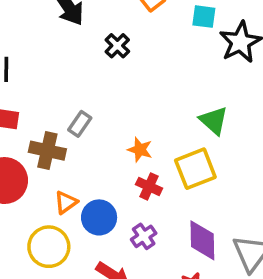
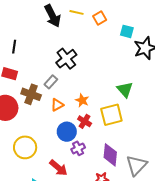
black cross: (117, 46) -> (66, 59), moved, size x1.5
orange triangle: (66, 202) -> (57, 105), moved
blue circle: (99, 217) -> (67, 132), moved

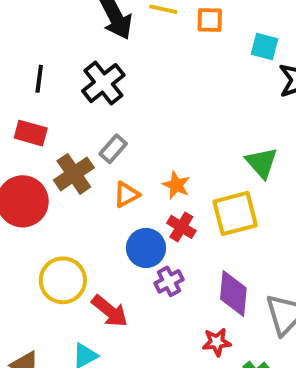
orange square: (100, 18) -> (210, 20), turned 32
black cross: (66, 59) -> (103, 83), moved
brown cross: (31, 94) -> (74, 174), turned 36
red arrow: (58, 168) -> (110, 311), moved

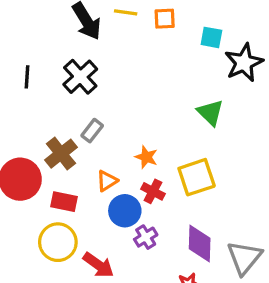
red rectangle: (31, 133) -> (64, 202), moved
green triangle: (262, 163) -> (210, 113), moved
orange triangle: (126, 194) -> (107, 181), moved

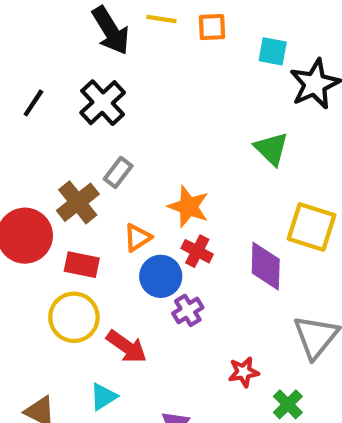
black line: (27, 77) -> (33, 103), turned 30
orange star: (146, 157) -> (188, 207), size x1.4
yellow square: (197, 177) -> (312, 227), moved, turned 36
purple diamond: (200, 244) -> (266, 266), moved

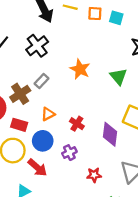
cyan square: (273, 51) -> (116, 18), moved
orange star: (188, 207) -> (80, 69), moved
blue circle: (161, 276) -> (43, 141), moved
red star: (244, 372) -> (94, 175), moved

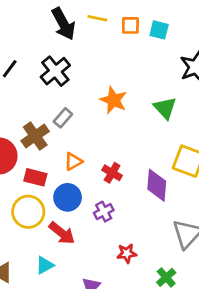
red star: (94, 175) -> (127, 253), moved

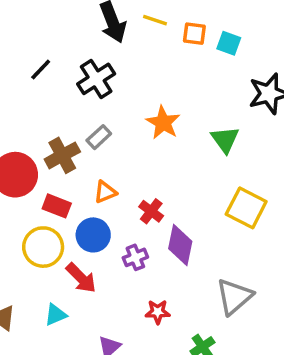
purple diamond: (157, 185) -> (180, 245), moved

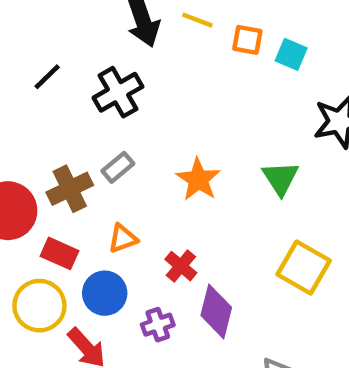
orange star: (163, 123) -> (198, 179), moved

